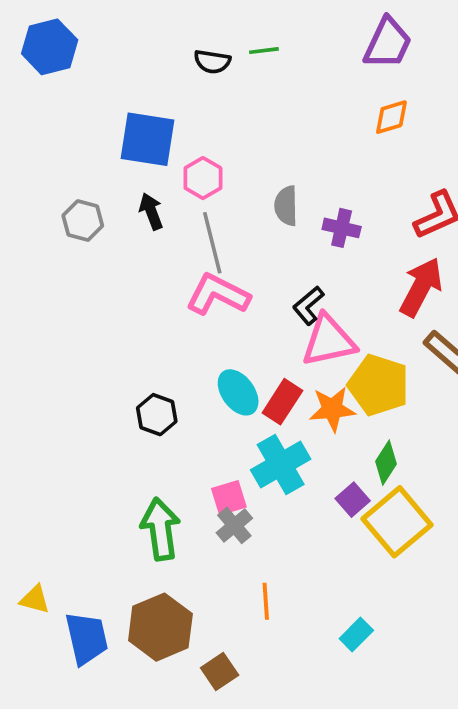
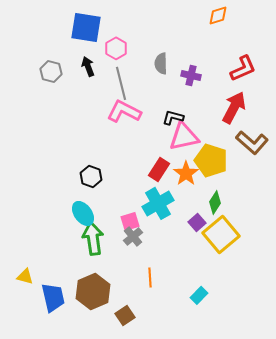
black L-shape: (308, 306) -> (173, 117), turned 55
cyan ellipse: (238, 392) -> (83, 213), moved
orange star: (332, 409) -> (186, 173), turned -30

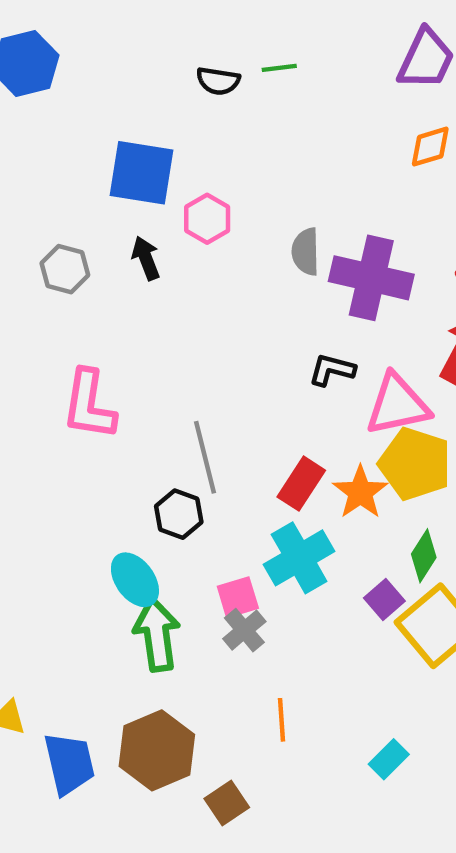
purple cross: (191, 75) -> (371, 278), size x1.8
gray line: (121, 83) -> (205, 457), moved
pink L-shape: (124, 111) -> (89, 405), moved, turned -108
pink triangle: (184, 136) -> (397, 405), moved
black hexagon: (91, 176) -> (179, 514), moved

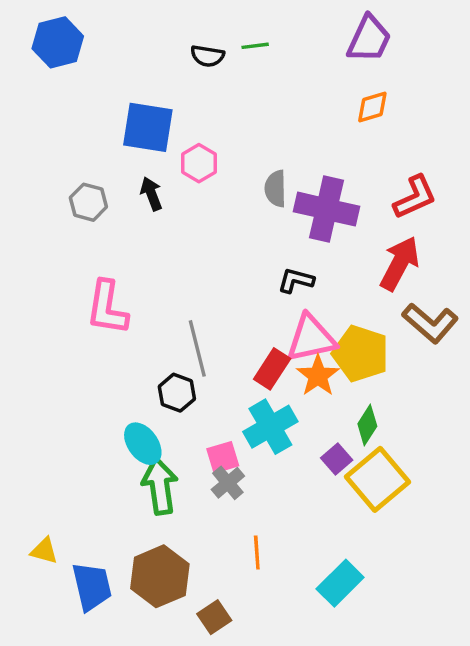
pink triangle: (397, 405) -> (311, 338), moved
cyan rectangle: (389, 759) -> (340, 583), size x1.5

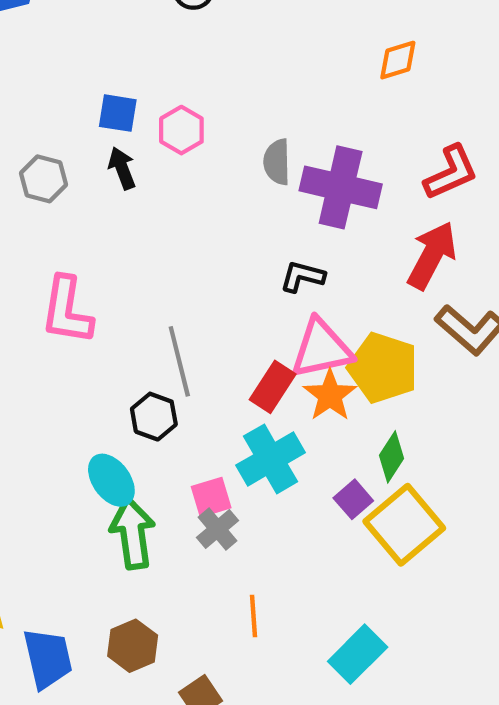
blue square: (148, 127) -> (118, 113), moved, size x0.6
brown hexagon: (160, 576) -> (133, 646), size x0.7

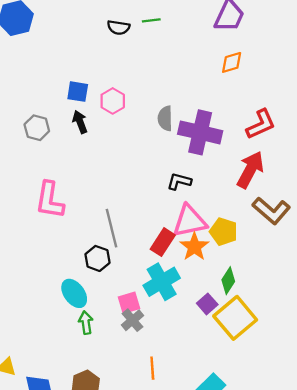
yellow pentagon: (383, 368) -> (223, 232), size x0.7
green arrow: (133, 533) -> (86, 323), size x0.6

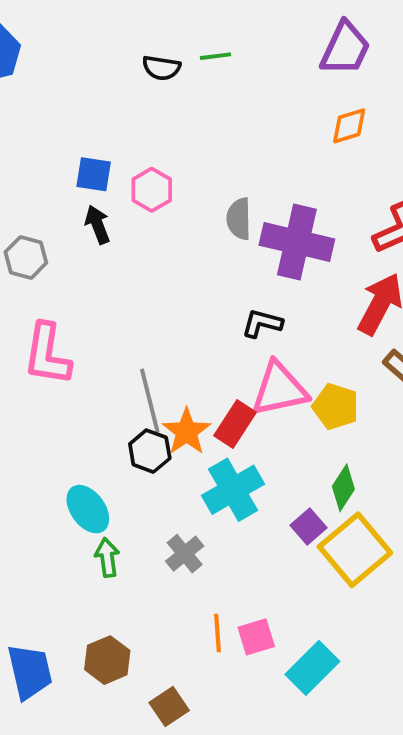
gray hexagon: (37, 128) -> (26, 257), moved
orange star: (194, 247) -> (187, 432), moved
black hexagon: (98, 258) -> (150, 451), moved
pink square: (129, 303) -> (256, 637), moved

